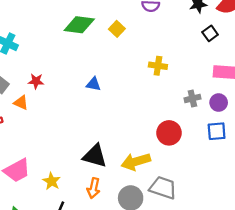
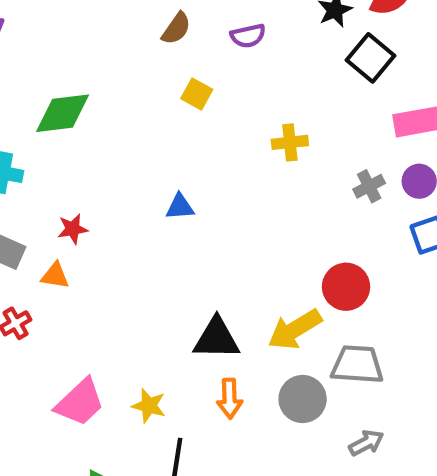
green diamond: (79, 25) -> (63, 113), moved
black square: (210, 33) -> (370, 58), size x1.5
red circle: (169, 133) -> (346, 287), moved

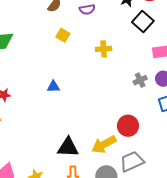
yellow cross: (290, 142) -> (104, 49), moved
gray trapezoid: (357, 365) -> (132, 162), turned -30

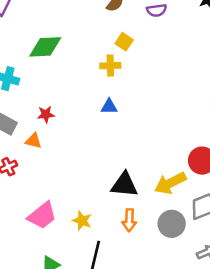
yellow cross: (104, 49) -> (110, 66), moved

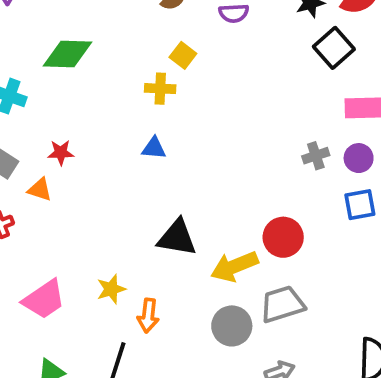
black triangle: (124, 185) -> (177, 238), moved
orange arrow: (129, 220) -> (148, 316), moved
yellow star: (82, 221) -> (111, 289), moved, turned 30

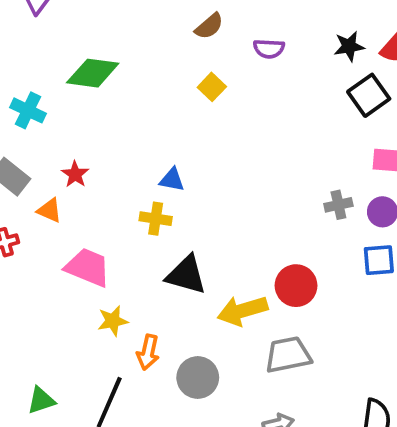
yellow cross: (160, 89) -> (156, 219), moved
red star: (61, 153) -> (75, 174), turned 30
pink trapezoid: (44, 299) -> (88, 267), moved, turned -129
gray circle: (232, 326) -> (198, 377), moved

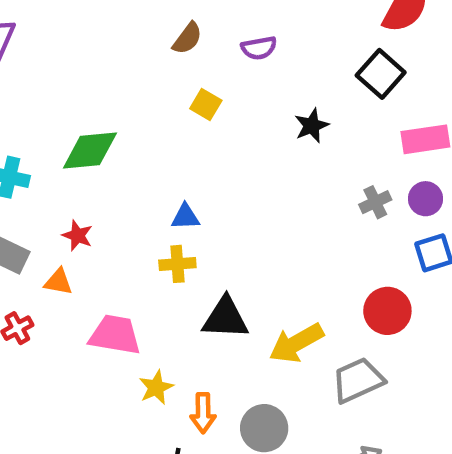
black star: (349, 46) -> (312, 126), moved
green diamond: (93, 73) -> (90, 151), moved
red circle: (296, 286) -> (387, 311), moved

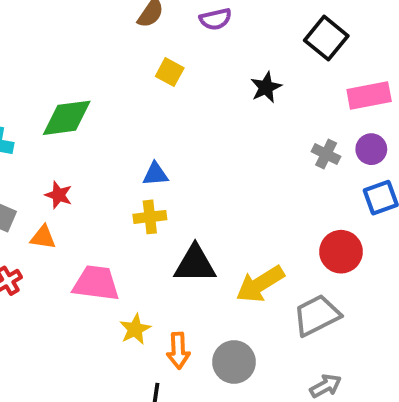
gray cross: (375, 202) -> (326, 154), turned -36

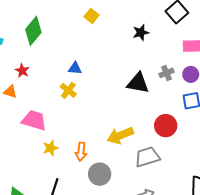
green diamond: (67, 118) -> (33, 31), turned -52
gray cross: (326, 154) -> (167, 73), turned 32
yellow cross: (150, 217) -> (68, 90), turned 35
black triangle: (195, 264) -> (138, 83), moved
orange arrow: (178, 351) -> (81, 152), moved

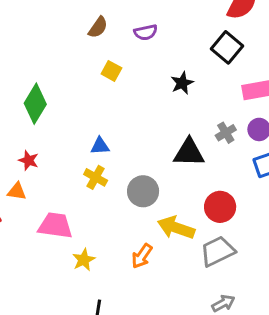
red circle: (166, 126) -> (220, 207), moved
yellow arrow: (120, 135) -> (176, 228), turned 50
orange arrow: (81, 152) -> (142, 256), moved, turned 36
gray circle: (100, 174) -> (143, 191), moved

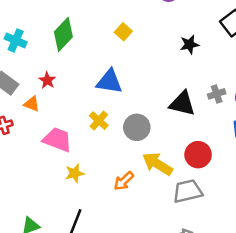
yellow square: (111, 71) -> (123, 32), moved
blue triangle: (100, 146) -> (109, 82), size x1.6
yellow cross: (96, 177) -> (99, 121), moved

